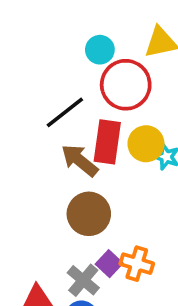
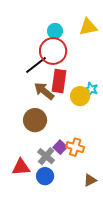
red circle: (126, 85) -> (53, 51), moved
yellow circle: (146, 144) -> (80, 96), moved
brown circle: (89, 214) -> (35, 120), moved

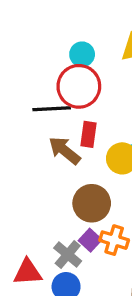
black line: (36, 65) -> (52, 109), turned 35
red rectangle: (59, 81) -> (88, 134), size x0.7
brown circle: (35, 120) -> (92, 203), moved

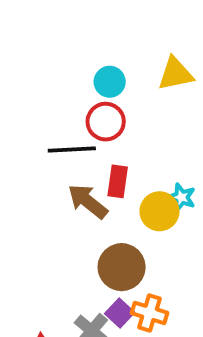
red circle: (79, 86) -> (106, 122), size x0.7

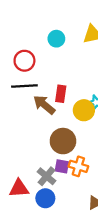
red circle: (106, 122) -> (24, 61), moved
black line: (72, 150) -> (24, 86), moved
purple square: (120, 313) -> (62, 166), turned -32

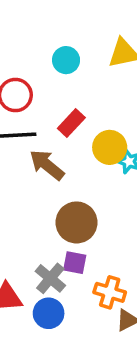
red rectangle: (61, 94) -> (71, 123), moved, turned 35
yellow circle: (84, 110) -> (110, 147), moved
orange cross: (78, 166) -> (110, 292), moved

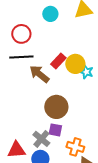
red rectangle: (71, 123) -> (58, 61), moved

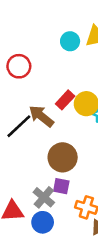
cyan circle: (50, 14) -> (70, 41), moved
black line: (21, 57) -> (19, 126), moved, turned -40

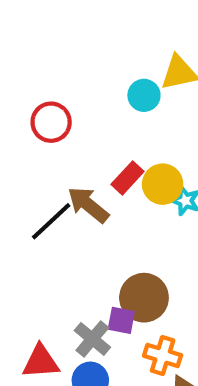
cyan circle: (70, 41) -> (144, 95), moved
brown circle: (63, 157) -> (144, 298), moved

